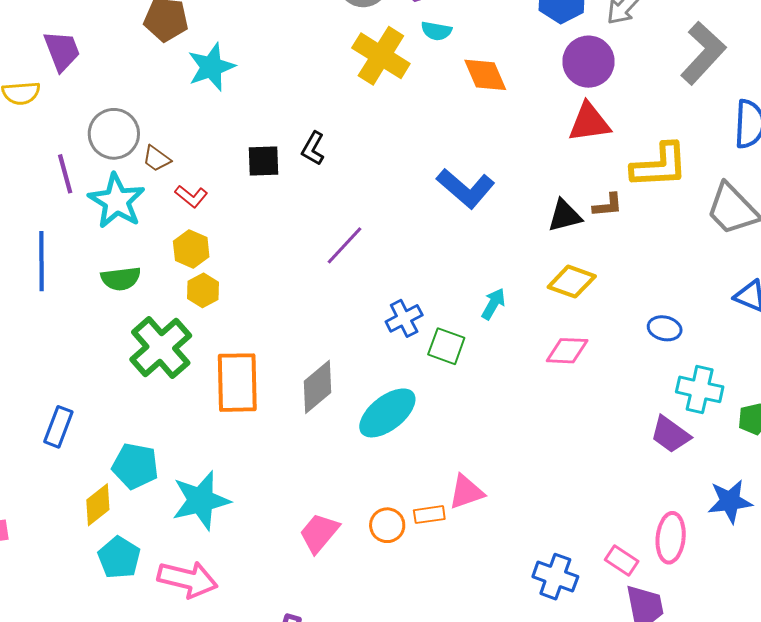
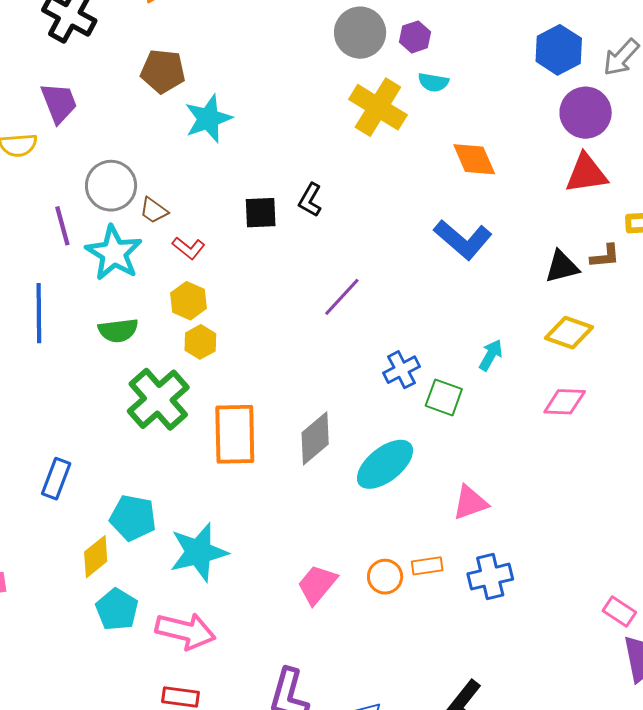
orange diamond: (485, 75) -> (474, 159), moved
pink triangle: (466, 492) -> (470, 503), moved
blue cross: (555, 577) -> (490, 577), moved, turned -33

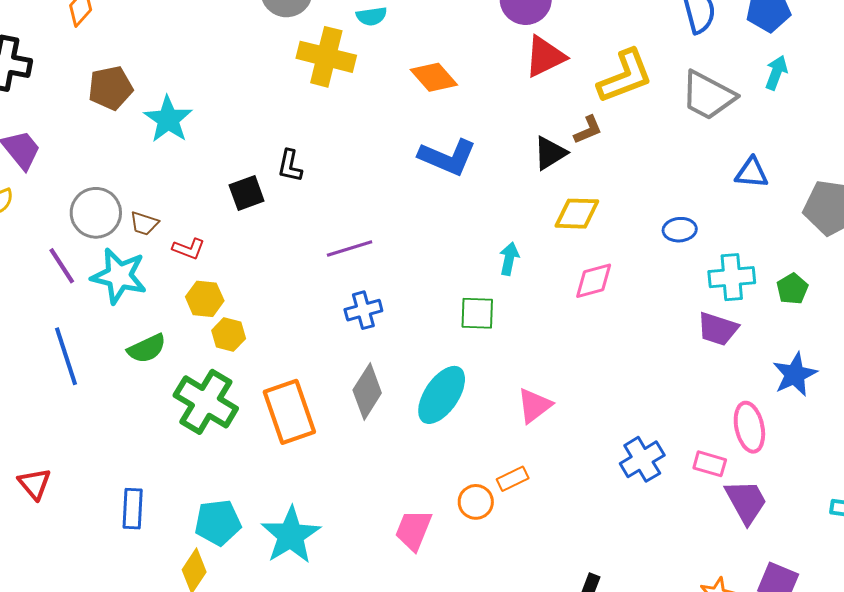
purple line: (342, 297) -> (350, 249), turned 48
blue cross: (402, 370) -> (363, 310), moved, turned 30
blue cross: (490, 577) -> (642, 459), moved

